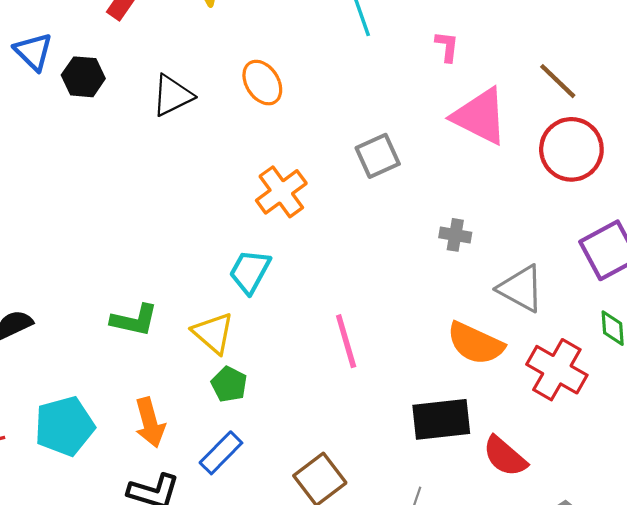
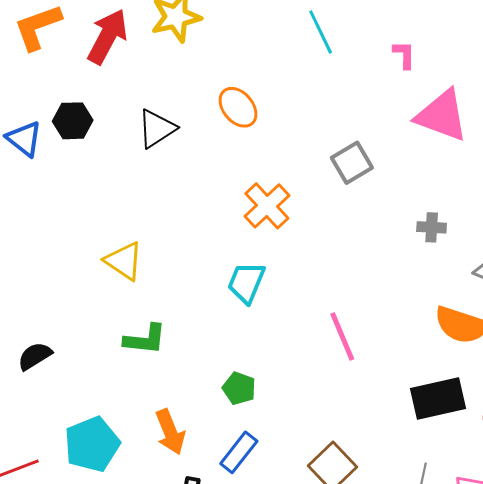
blue triangle: (33, 52) -> (24, 139), moved
yellow triangle: (213, 333) -> (124, 261), moved

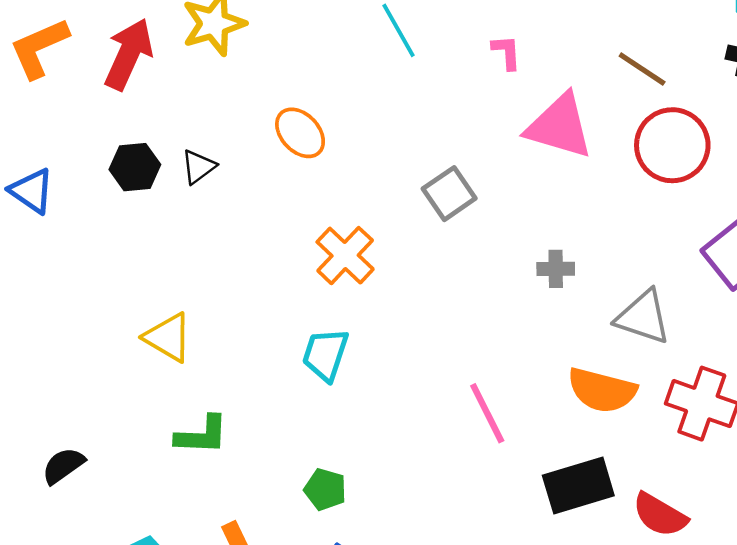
black hexagon: (73, 121) -> (135, 167), moved
black triangle: (157, 129) -> (199, 167), size x0.7
pink line: (342, 336) -> (487, 413), moved

